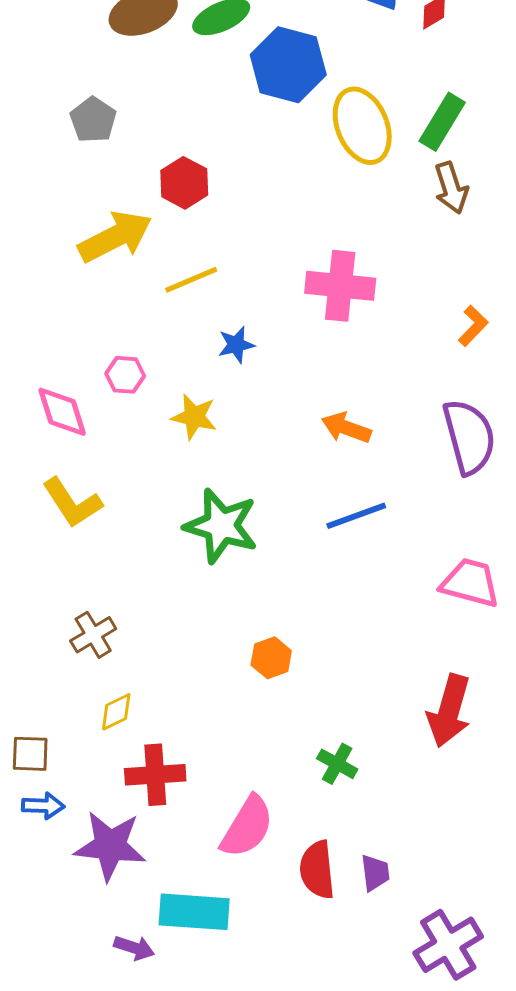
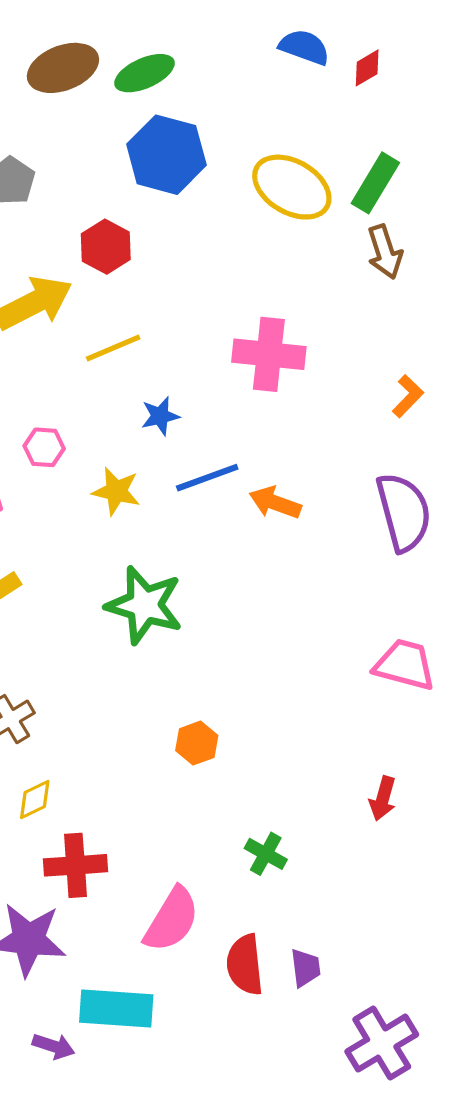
blue hexagon: (288, 65) -> (166, 155), moved
yellow ellipse: (362, 126) -> (292, 187), turned -38
blue line: (356, 516) -> (207, 478), moved
red arrow: (449, 711) -> (383, 798), size x0.6

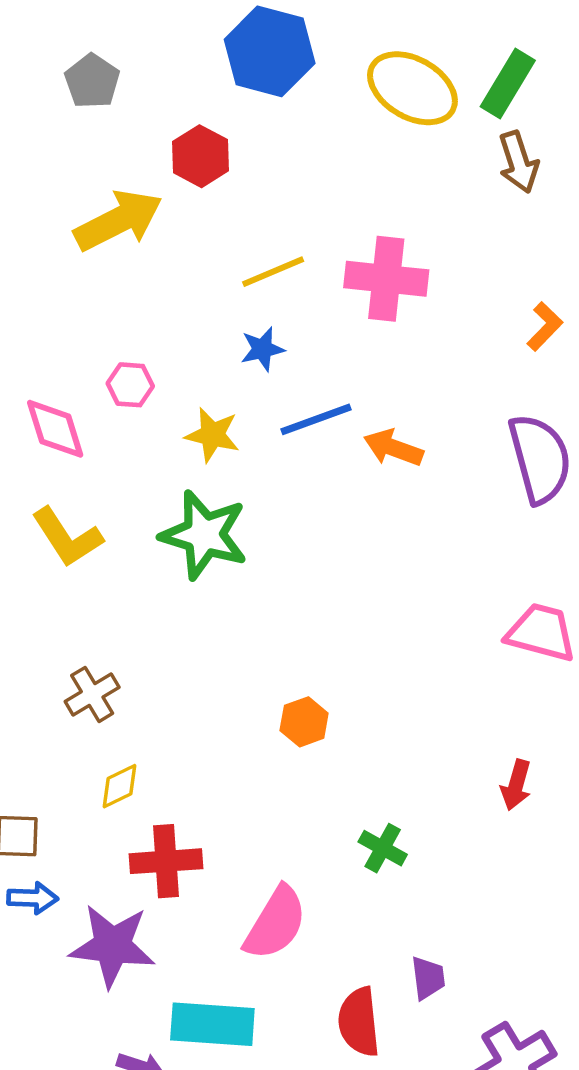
yellow line: (113, 348) -> (273, 272), moved
green star: (144, 605) -> (204, 535), moved
red semicircle: (245, 965) -> (359, 1022), moved

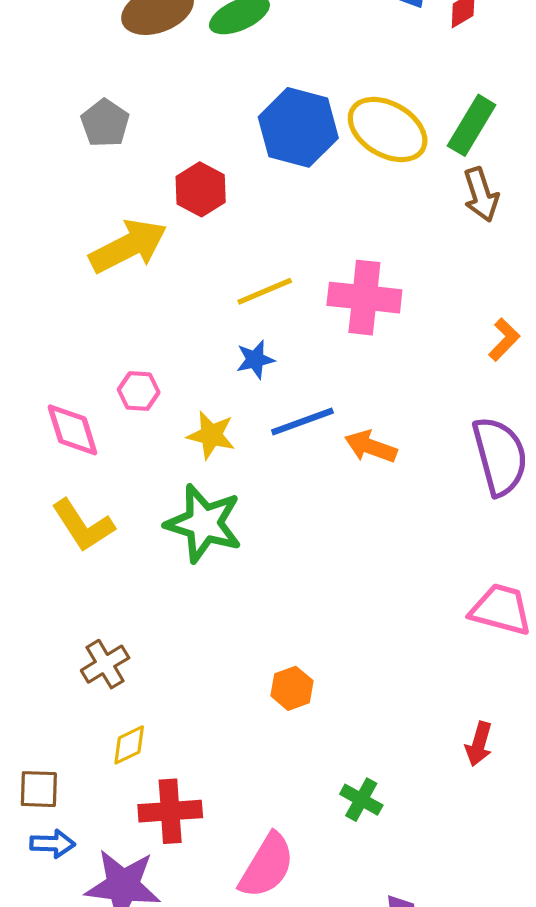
blue hexagon: (270, 51) -> (298, 127), moved

